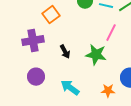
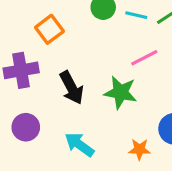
pink line: (111, 33) -> (144, 58), turned 36
black arrow: (65, 52) -> (72, 88), size x1.5

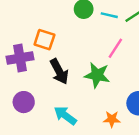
orange square: (49, 29) -> (44, 40), moved, turned -35
pink line: (144, 58) -> (115, 48), turned -30

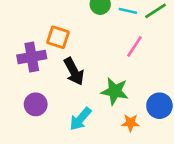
green star: (97, 75) -> (115, 91), moved
cyan arrow: (65, 115) -> (80, 119), turned -85

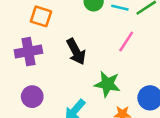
orange square: (58, 37) -> (41, 16), moved
black arrow: (74, 71) -> (76, 52), moved

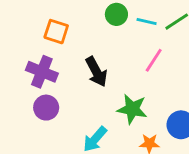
purple cross: (28, 52) -> (42, 72), turned 32
purple circle: (32, 97) -> (46, 108), moved

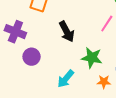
purple cross: (42, 72) -> (15, 32), moved

